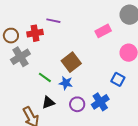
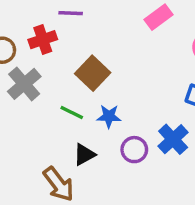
brown square: (71, 62) -> (93, 73), moved

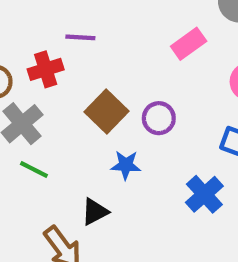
green line: (72, 113) -> (34, 170), moved
purple circle: (134, 150) -> (159, 118), moved

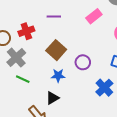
purple line: (80, 37) -> (54, 17), moved
purple circle: (159, 118) -> (83, 62), moved
blue star: (126, 165) -> (58, 75), moved

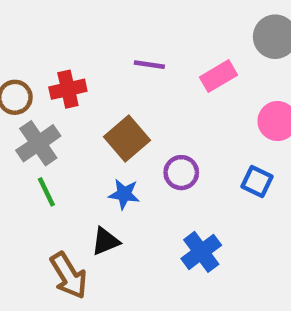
purple line: (54, 17) -> (149, 65), moved
green line: (23, 79) -> (46, 192), turned 32
blue cross: (104, 88) -> (201, 252), moved

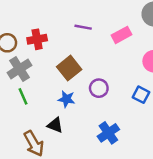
black triangle: (105, 241) -> (55, 125), turned 42

